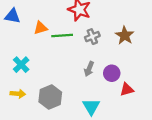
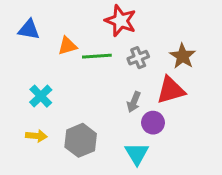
purple circle: (112, 73) -> (153, 123), moved
red triangle: (127, 89) -> (171, 90), moved, size x1.5

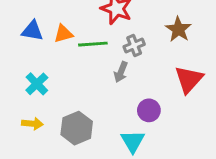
blue triangle: (29, 30) -> (32, 31), moved
brown star: (183, 56) -> (178, 29), moved
red triangle: (171, 90) -> (189, 79), moved, turned -32
gray arrow: (134, 102) -> (121, 72), moved

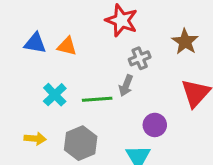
orange triangle: (63, 34) -> (67, 46), turned 30
green line: (93, 44) -> (97, 99), moved
cyan cross: (37, 84) -> (55, 95), moved

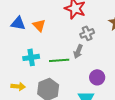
orange triangle: (67, 46) -> (39, 25), turned 32
cyan cross: (55, 95) -> (31, 57), turned 35

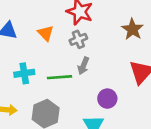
orange triangle: (39, 25) -> (46, 33), moved
gray cross: (87, 33) -> (78, 39), moved

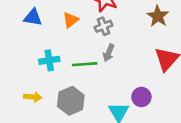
orange triangle: (46, 33) -> (71, 20), turned 36
purple circle: (107, 99) -> (141, 97), moved

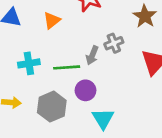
gray cross: (104, 26) -> (114, 43), moved
purple circle: (141, 97) -> (86, 90), moved

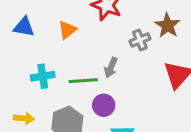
gray cross: (114, 43) -> (140, 40), moved

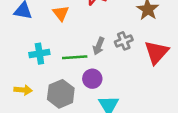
orange triangle: (67, 30) -> (61, 13), turned -30
gray cross: (140, 40) -> (124, 41), moved

